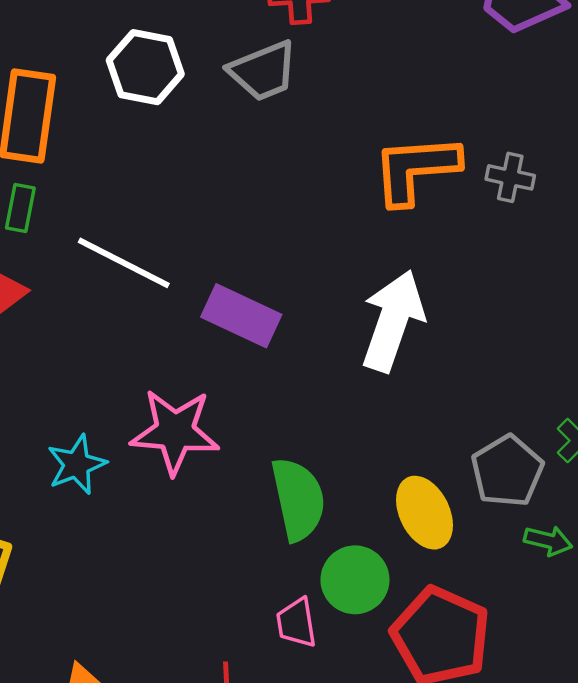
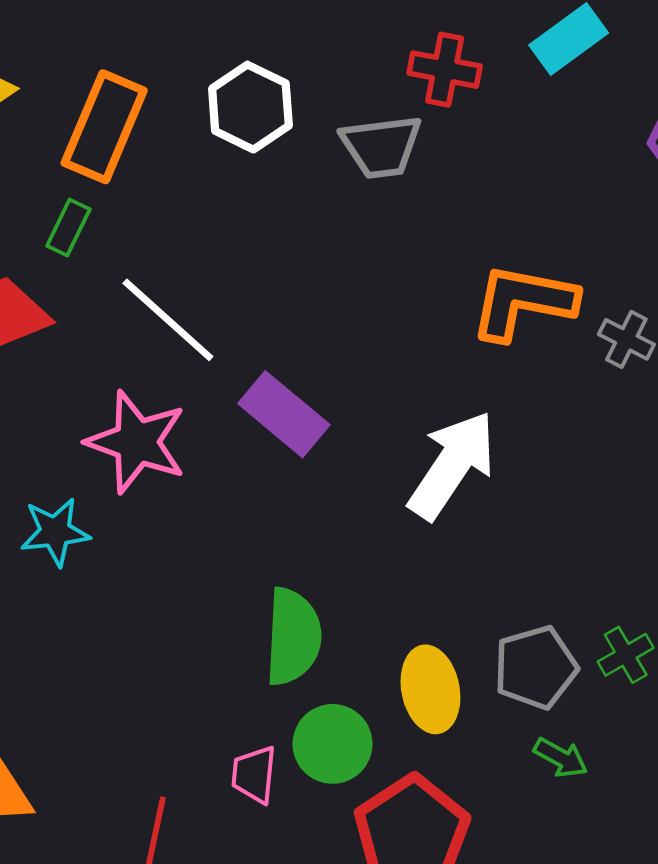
pink star: (175, 432) -> (137, 442), moved

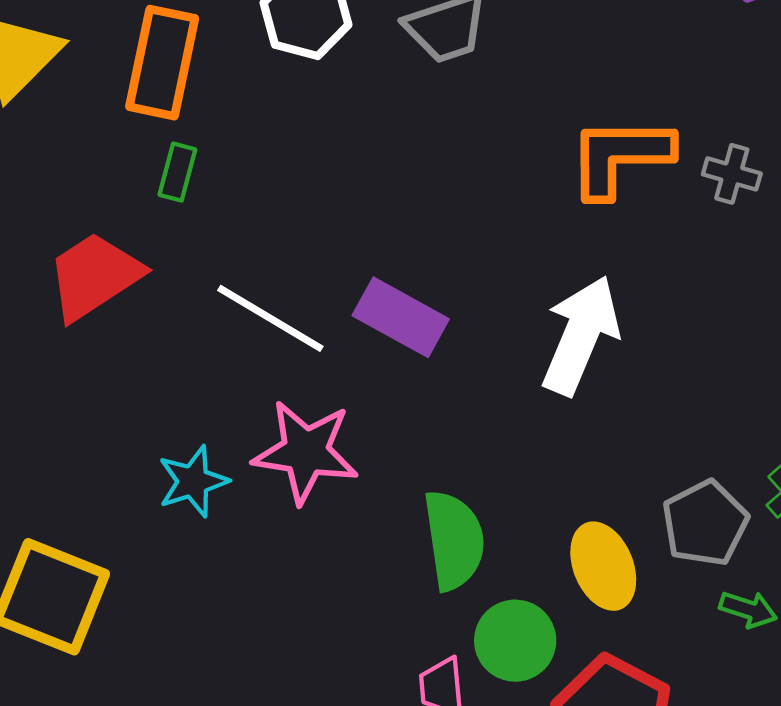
green rectangle: (68, 228) -> (177, 172), moved
white line: (168, 320) -> (270, 318), moved
pink star: (137, 442) -> (306, 452), moved

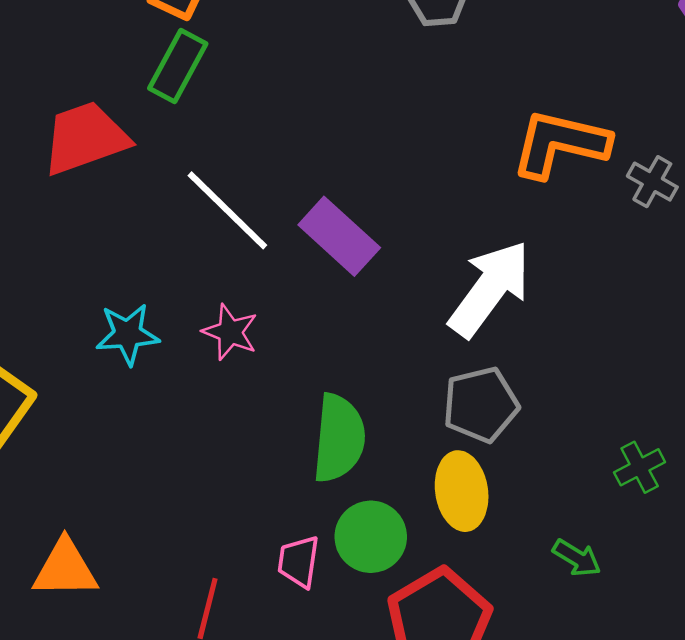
green rectangle: (177, 172) -> (178, 66), size x1.4
pink star: (306, 452) -> (230, 332), size x0.6
gray pentagon: (705, 523) -> (481, 405), moved

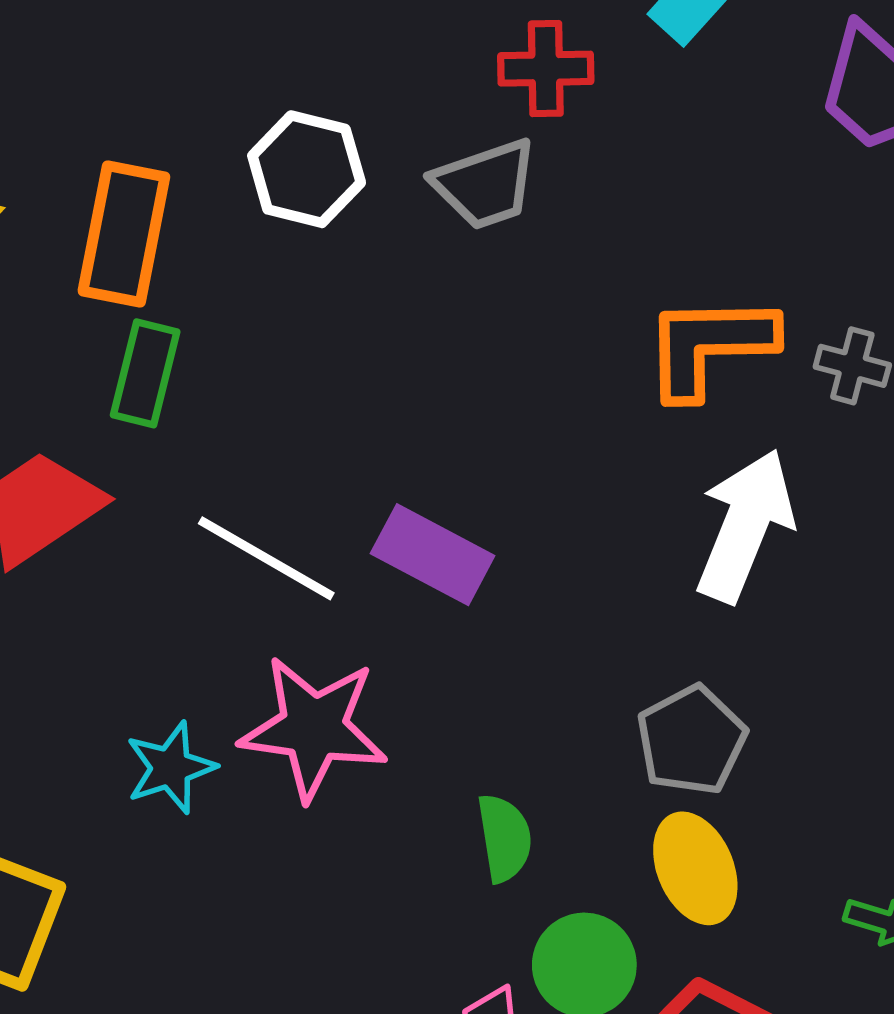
white arrow: (490, 289) -> (745, 525), moved
pink star: (230, 332) -> (314, 728), size x1.8
green semicircle: (339, 438) -> (504, 838), size x0.7

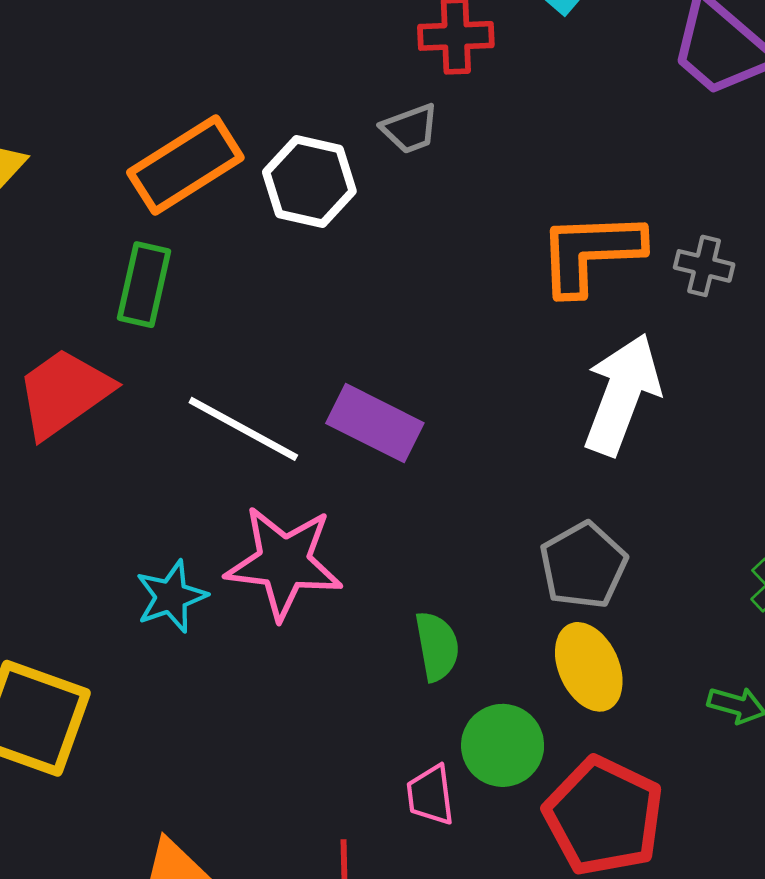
white hexagon: (307, 169) -> (309, 182), moved
gray trapezoid: (485, 184) -> (410, 129), size x0.7
orange rectangle: (124, 234) -> (185, 165), moved, turned 48

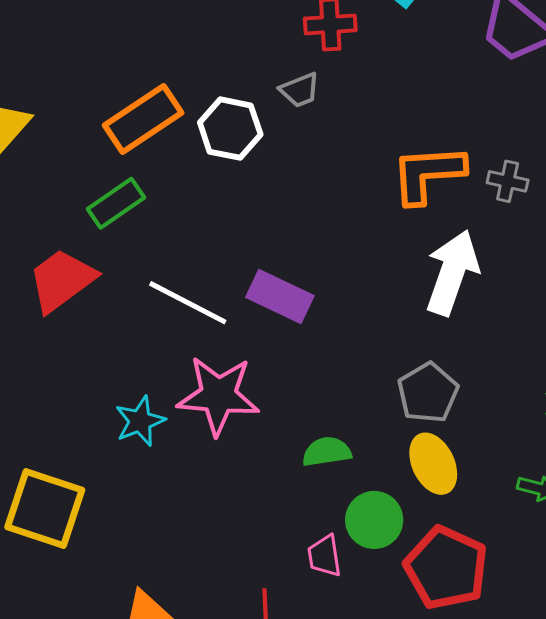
green rectangle: (144, 285) -> (116, 203), turned 44
green semicircle: (437, 646) -> (327, 452), turned -87

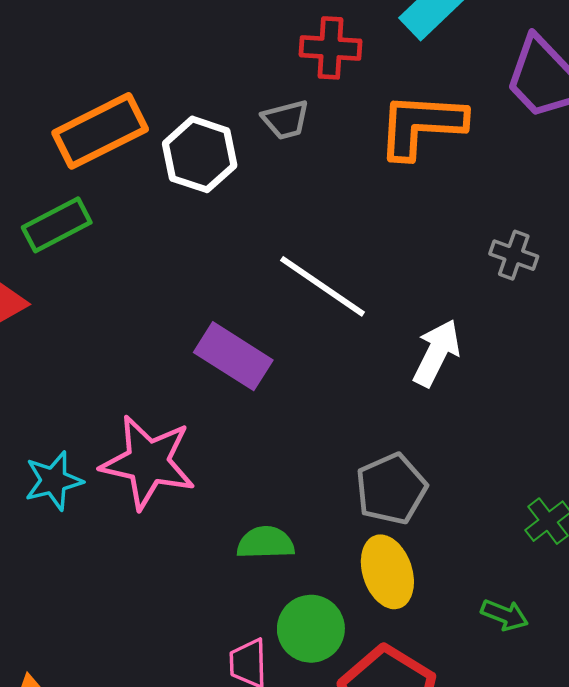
orange L-shape: (428, 174) -> (421, 125), moved
white arrow: (452, 272) -> (436, 353), size x0.7
white line: (188, 303) -> (322, 286), moved

